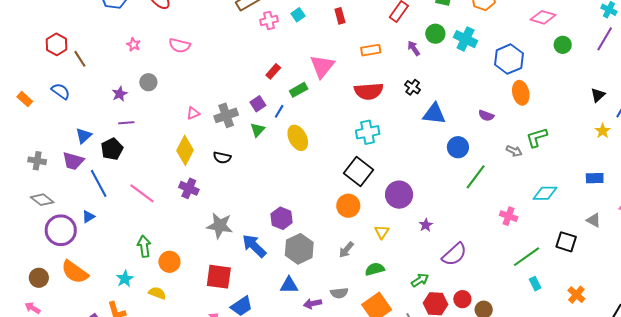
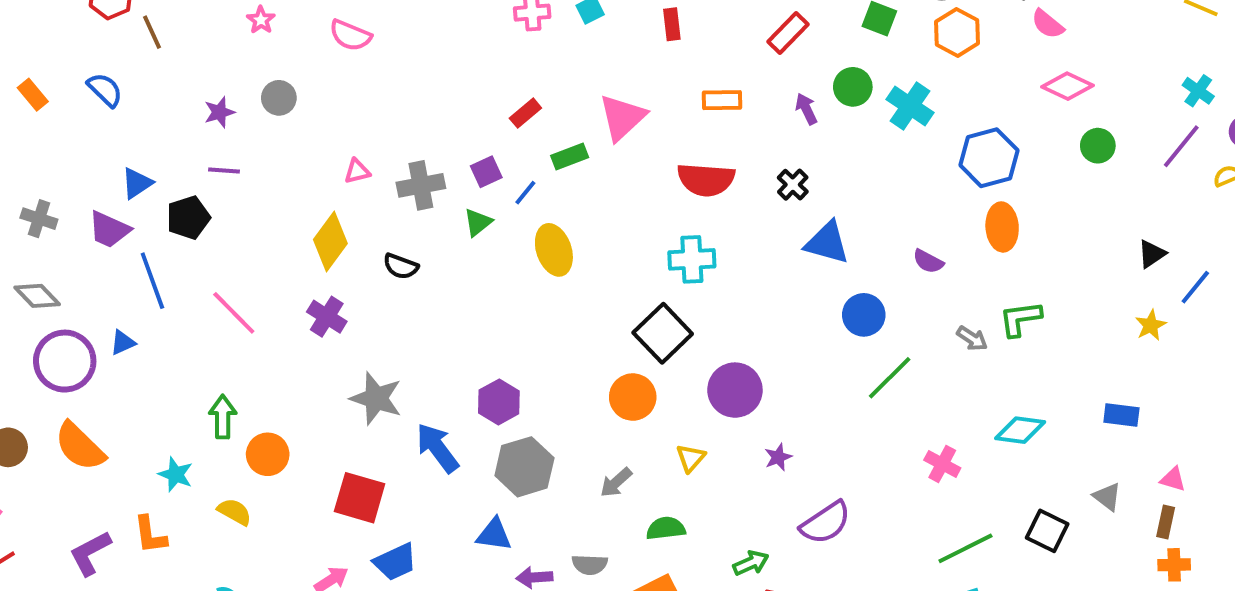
cyan star: (125, 279) -> (176, 474), turned -30

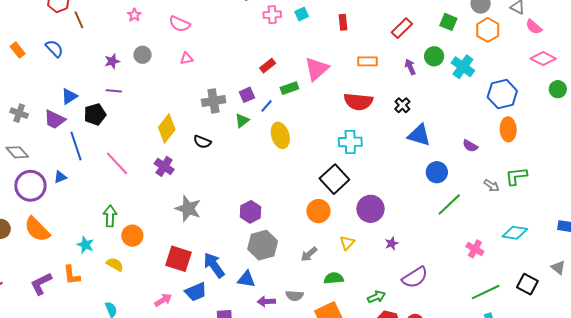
pink triangle: (357, 171) -> (187, 58), moved
blue arrow: (437, 448) -> (214, 265), moved

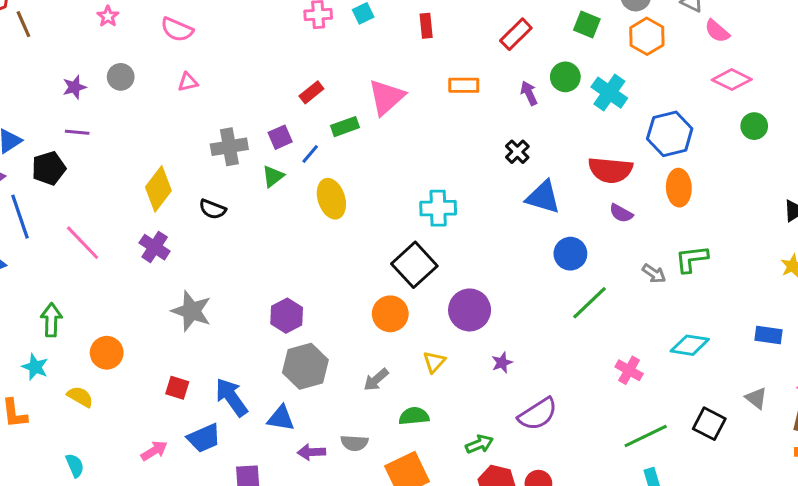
red semicircle: (358, 102) -> (610, 170), moved
green arrow: (110, 216) -> (51, 320), moved
red square: (179, 259) -> (177, 388), size x0.6

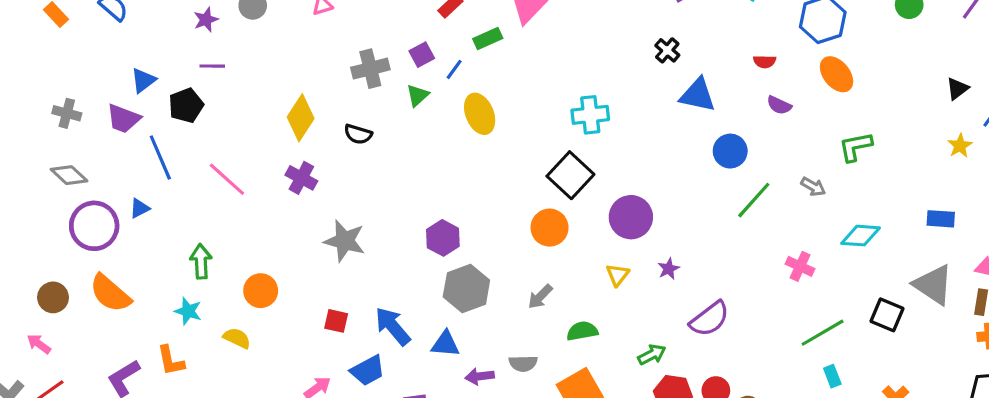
red semicircle: (610, 170) -> (765, 62), size x0.5
orange ellipse: (679, 188) -> (837, 74), turned -32
gray arrow: (654, 274) -> (813, 187), moved
yellow triangle: (434, 362) -> (618, 275), moved
gray triangle: (756, 398) -> (933, 285), size x1.8

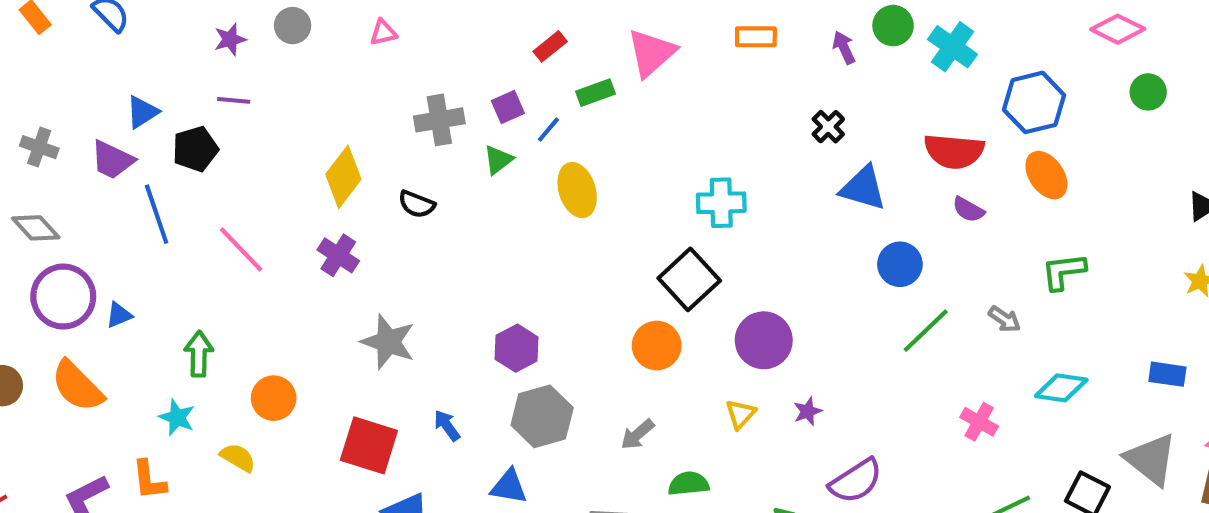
red semicircle: (765, 62) -> (954, 151), size x2.0
blue triangle: (140, 208) -> (119, 315), moved
red square: (336, 321) -> (369, 445), size x1.8
blue arrow: (393, 326) -> (447, 425), moved, size x0.6

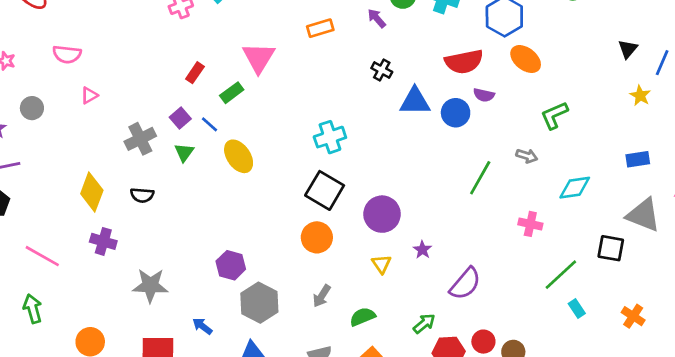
blue line: (548, 130) -> (209, 124), turned -72
blue circle: (900, 264) -> (456, 113), moved
green arrow: (199, 354) -> (33, 309), moved

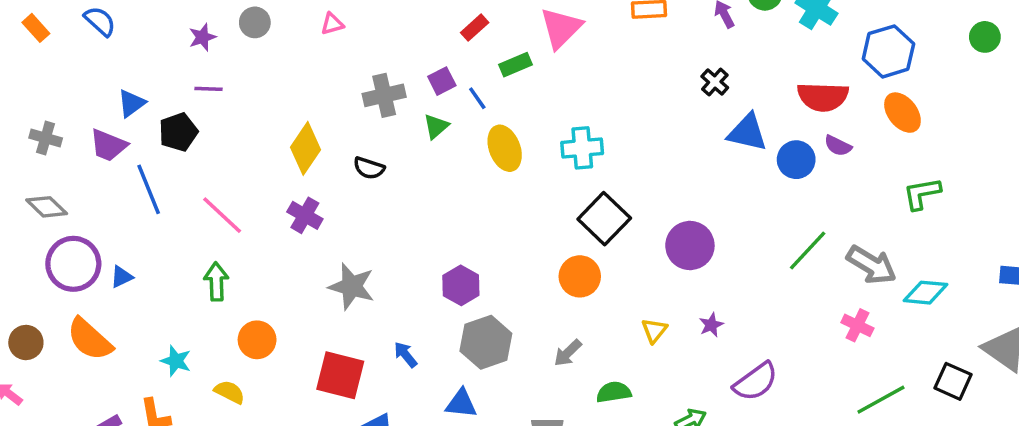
cyan cross: (330, 137) -> (582, 148), moved
gray arrow: (527, 156) -> (872, 265), moved, size x1.8
purple circle: (382, 214) -> (690, 246), moved
green arrow: (33, 309) -> (216, 282), moved

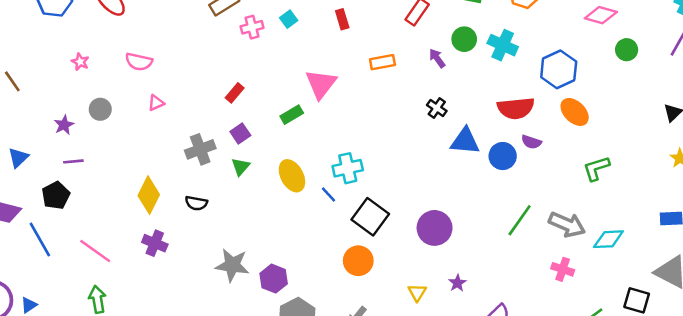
red rectangle: (475, 28) -> (235, 93), moved
blue line: (477, 98) -> (328, 195), moved
blue triangle: (131, 103) -> (18, 158), moved
gray star: (352, 286) -> (232, 265), moved

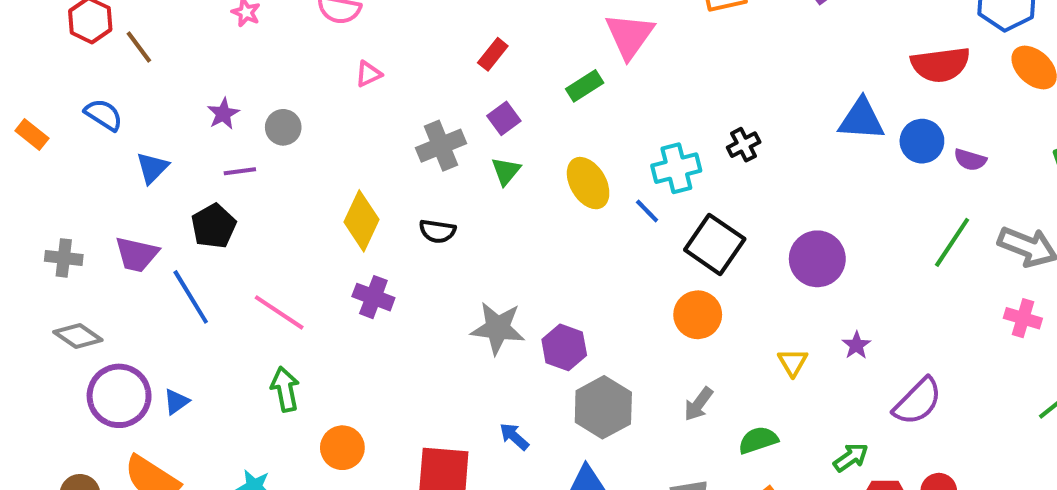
black cross: (437, 108) -> (744, 145), moved, turned 30
gray circle: (100, 109) -> (283, 127), moved
purple semicircle: (531, 142) -> (970, 160), moved

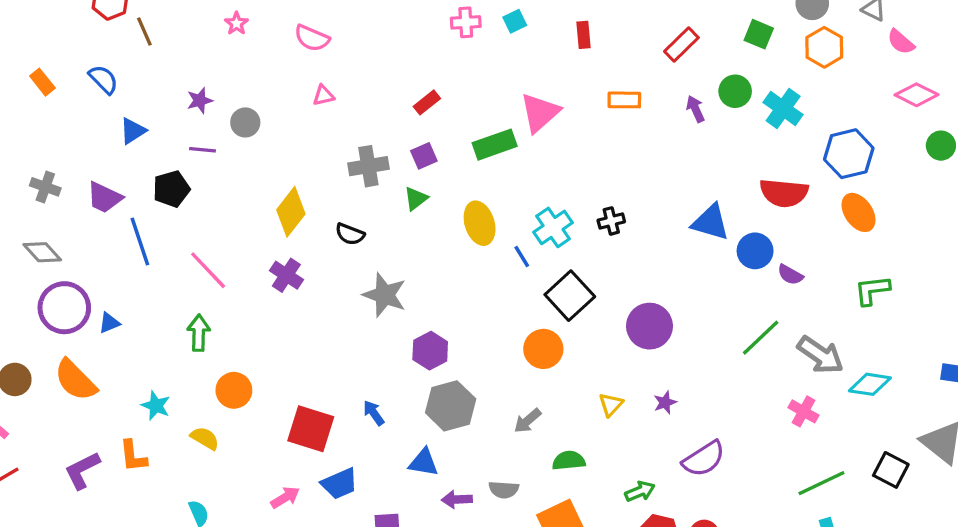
green rectangle: (585, 86) -> (495, 145), size x1.4
cyan cross: (676, 168) -> (553, 227), turned -33
gray star: (498, 328) -> (385, 295), moved

